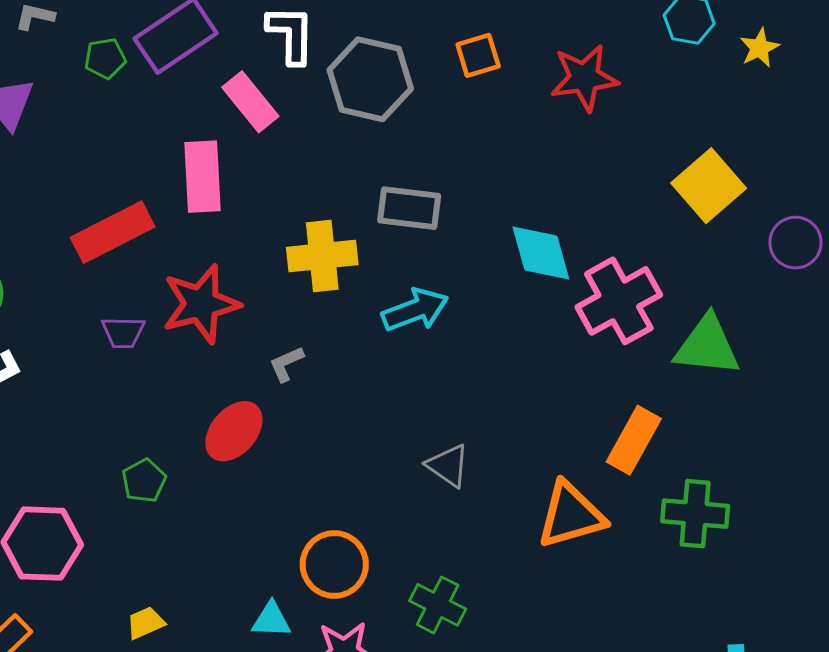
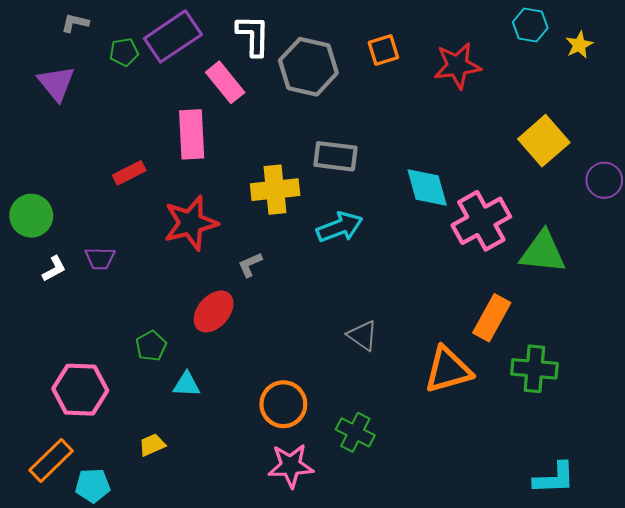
red rectangle: (113, 232) -> (129, 173), size x0.6
purple trapezoid: (123, 332) -> (100, 258), moved
cyan triangle: (271, 620) -> (186, 384), moved

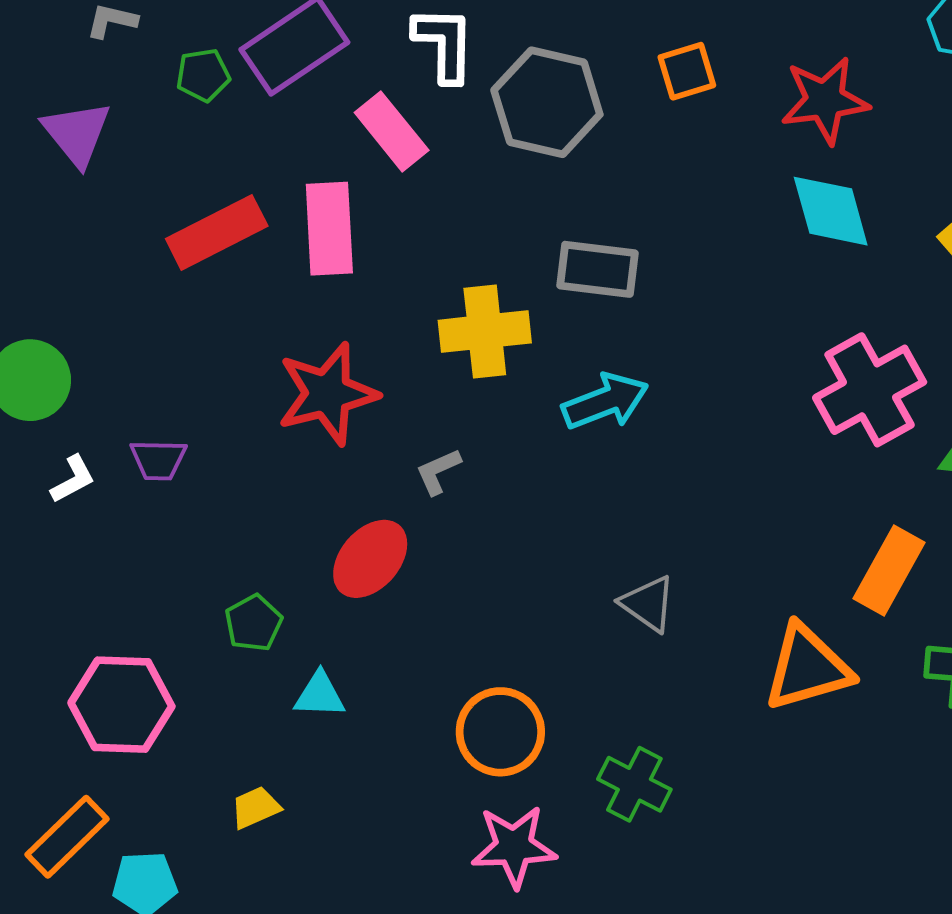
red rectangle: (129, 173) -> (217, 232), moved, size x1.6
cyan diamond: (427, 188) -> (831, 211), moved

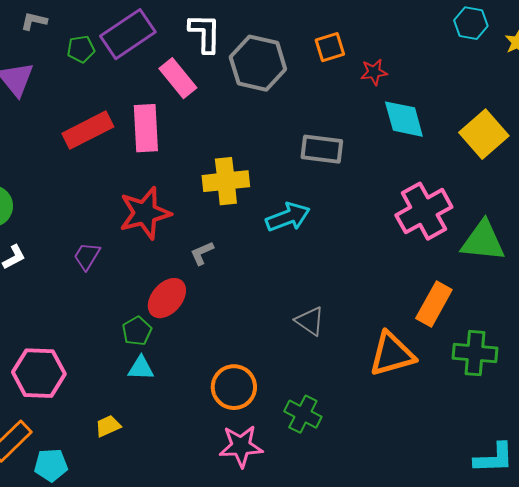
red star: (825, 100) -> (374, 72), moved, size x0.6
gray rectangle: (598, 269) -> (322, 149), moved
purple trapezoid: (158, 460) -> (87, 256), moved, turned 120
green pentagon: (254, 623) -> (137, 331), moved

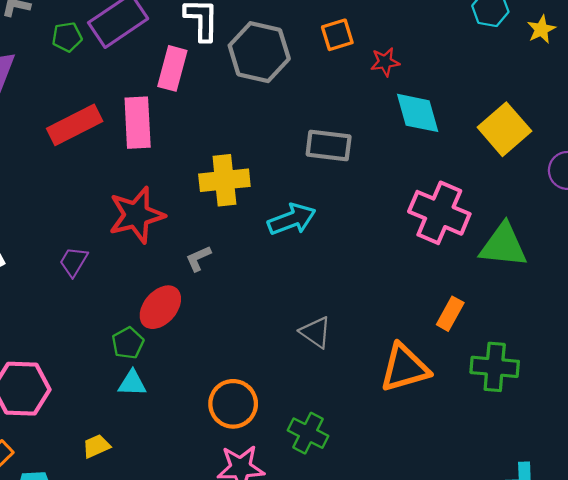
pink rectangle: (178, 78) -> (172, 68), turned 54
pink cross: (424, 211) -> (439, 213), turned -38
orange rectangle: (434, 304) -> (450, 314), size x0.7

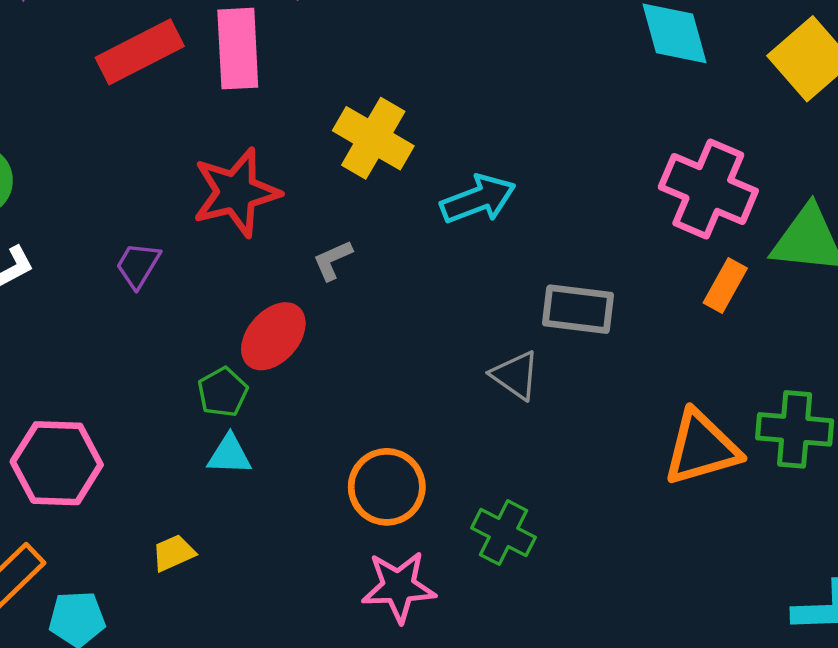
gray rectangle: (329, 145) -> (578, 309), moved
yellow cross: (224, 180) -> (373, 138), turned 36
orange rectangle: (450, 314) -> (725, 285), moved
orange triangle: (405, 368) -> (702, 448), moved

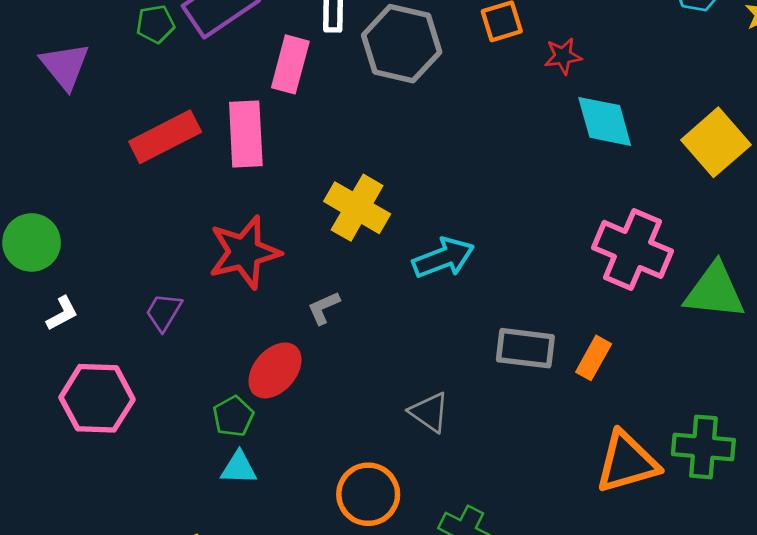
orange rectangle: (725, 285) -> (594, 358), moved
gray triangle: (515, 375) -> (429, 412), moved
pink hexagon: (57, 463) -> (97, 398), moved

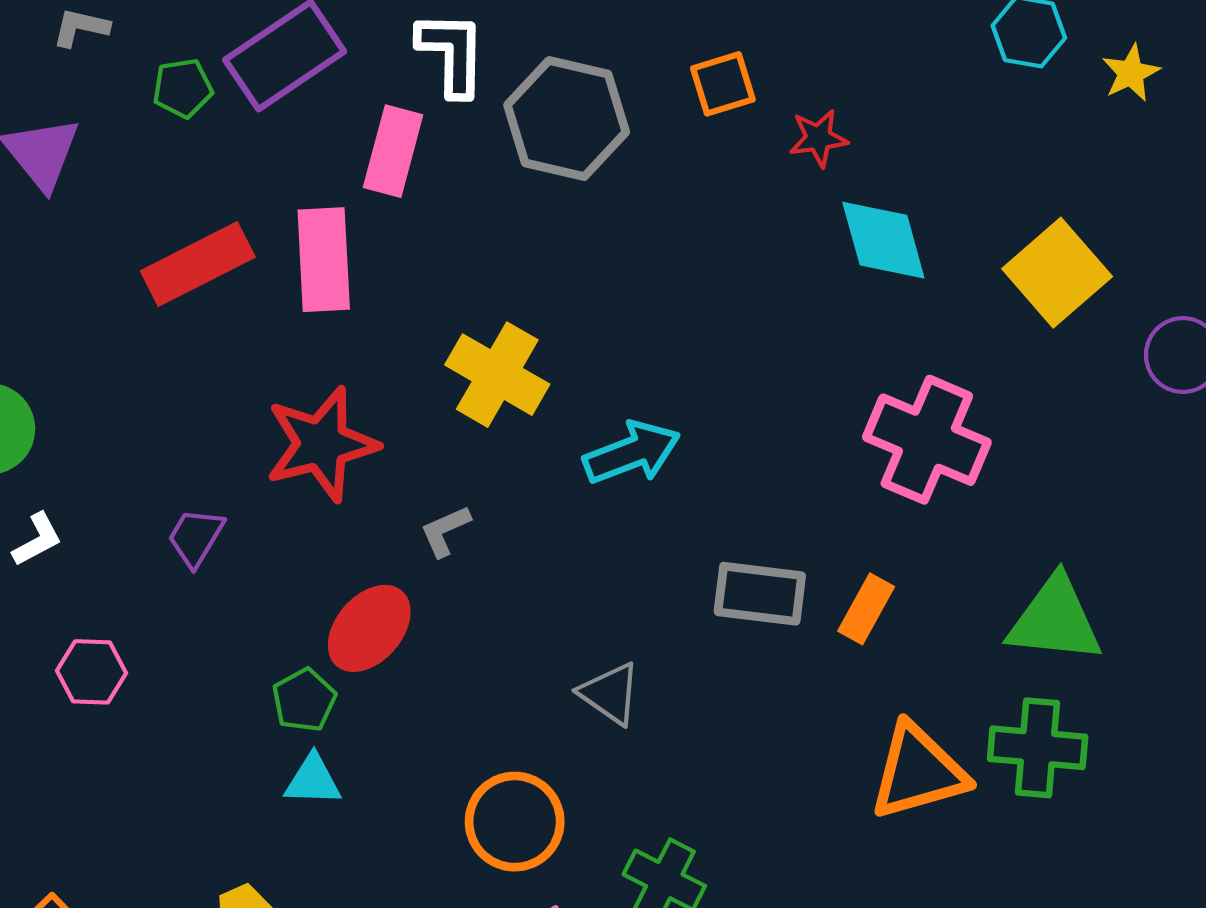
green triangle: (715, 291) -> (1055, 620), moved
pink hexagon: (97, 398) -> (91, 672), size x0.6

